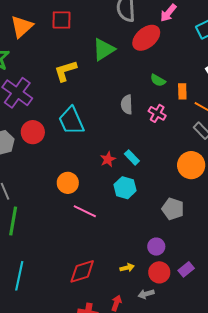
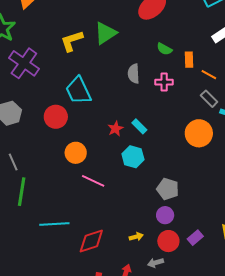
green triangle: (104, 49) -> (105, 33), moved
pink cross: (157, 113) -> (164, 82), turned -30
red circle: (33, 132) -> (56, 117), moved
gray pentagon: (173, 209) -> (168, 189), moved
cyan line: (19, 276) -> (54, 224), moved, turned 76

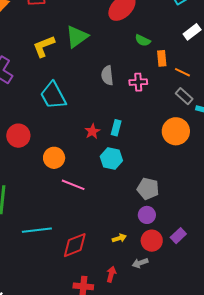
green semicircle: (164, 49) -> (143, 40), moved
red circle: (56, 117) -> (18, 136), moved
cyan rectangle: (139, 126) -> (116, 128), turned 63

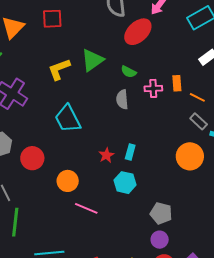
green semicircle: (143, 40) -> (129, 72), moved
pink cross: (138, 82) -> (153, 88), moved

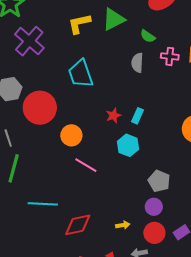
red circle: (32, 158) -> (40, 108), size x1.4

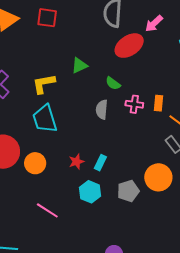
green triangle: (114, 19) -> (79, 66), size x0.7
yellow L-shape: (79, 24) -> (44, 84), moved
orange circle: (71, 135) -> (35, 163), moved
gray pentagon: (159, 181) -> (128, 191), moved, turned 30

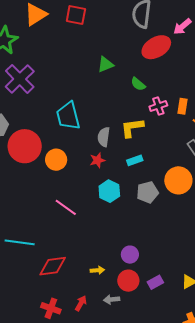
yellow L-shape: (44, 84) -> (132, 128), moved
pink cross: (134, 104) -> (158, 106), turned -30
gray semicircle: (102, 110) -> (104, 137), moved
cyan rectangle: (100, 163) -> (135, 160), moved, turned 42

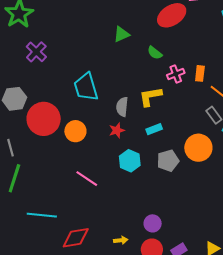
purple cross: (20, 79) -> (36, 52), size x0.7

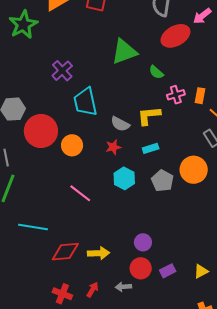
green triangle: (121, 34) -> (124, 52), size x1.6
purple cross: (36, 52) -> (62, 71), moved
gray semicircle: (122, 107) -> (120, 124), turned -72
gray pentagon: (168, 161) -> (162, 181), turned -30
yellow arrow: (121, 240) -> (99, 253), moved, size x1.5

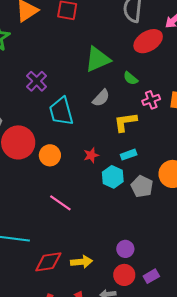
gray semicircle: (120, 124) -> (101, 98), moved, turned -72
cyan hexagon: (124, 178) -> (113, 177), moved

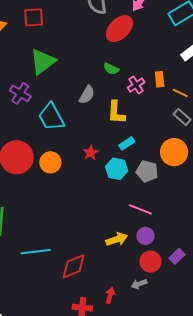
green triangle: (98, 59) -> (43, 62), moved
yellow L-shape: (125, 122) -> (116, 112), turned -65
pink line: (60, 203) -> (140, 209), moved
yellow arrow: (82, 262) -> (117, 239), moved

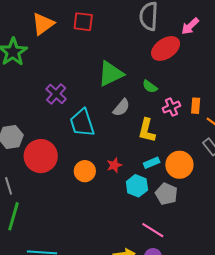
green triangle: (43, 62) -> (111, 74), moved
orange circle: (174, 152) -> (179, 165), moved
orange circle: (50, 162) -> (85, 171), moved

